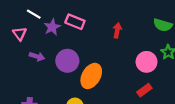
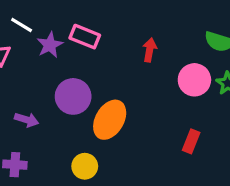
purple arrow: (37, 56) -> (27, 120), moved
pink circle: (147, 62) -> (194, 80), moved
red rectangle: (144, 90) -> (191, 141), turned -32

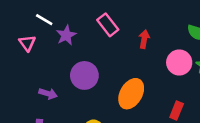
pink rectangle: (85, 37) -> (108, 25), moved, turned 30
orange ellipse: (110, 120) -> (131, 94), moved

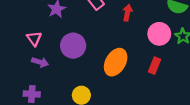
pink triangle: (27, 43) -> (34, 39), moved
red rectangle: (177, 111) -> (155, 66), moved

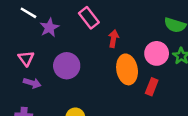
red arrow: (127, 13) -> (113, 39), moved
orange ellipse: (116, 62) -> (127, 69), moved, turned -40

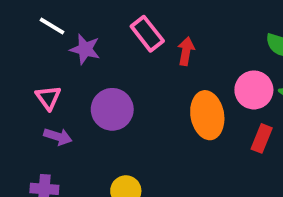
purple star: (49, 28) -> (85, 49), turned -30
red arrow: (113, 39) -> (186, 51), moved
red rectangle: (152, 87) -> (262, 138), moved

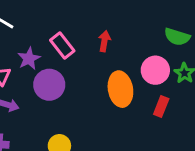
pink rectangle: (147, 34) -> (62, 45), moved
purple star: (85, 49) -> (29, 59), moved, turned 30

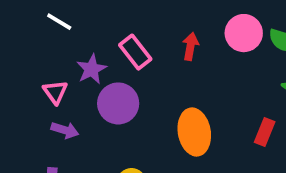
pink circle: (155, 70) -> (244, 33), moved
orange ellipse: (120, 89) -> (194, 132), moved

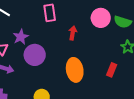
red arrow: (190, 46) -> (73, 33), moved
pink rectangle: (135, 52) -> (50, 13), moved, turned 30

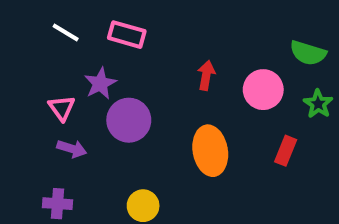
pink rectangle: (50, 13) -> (127, 35), moved, turned -66
pink circle: (101, 18) -> (263, 90), moved

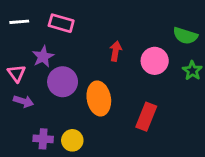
white line: (66, 33) -> (19, 22), turned -36
orange ellipse: (210, 151) -> (99, 98), moved
red rectangle: (286, 151) -> (146, 117), moved, size x1.4
purple cross: (58, 204) -> (43, 139), moved

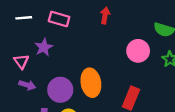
red arrow: (116, 51) -> (105, 15), moved
purple circle: (63, 82) -> (60, 90), moved

